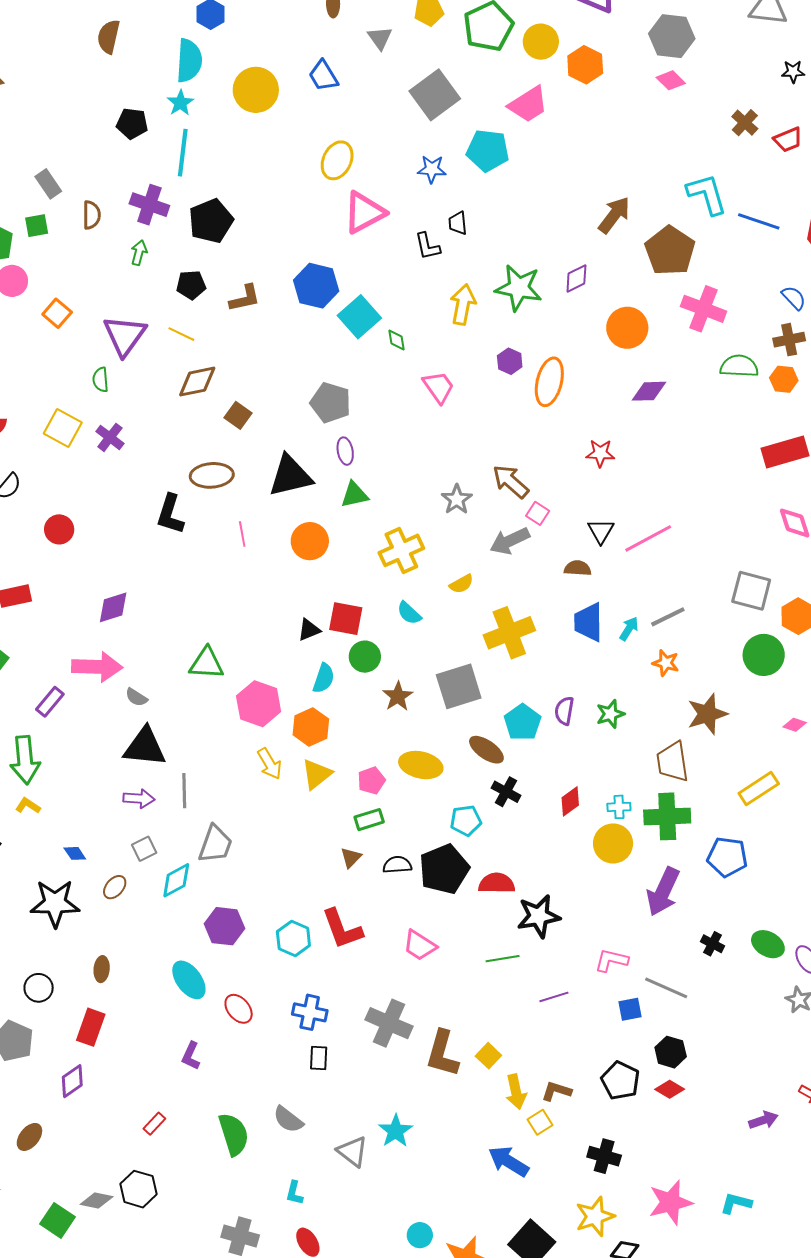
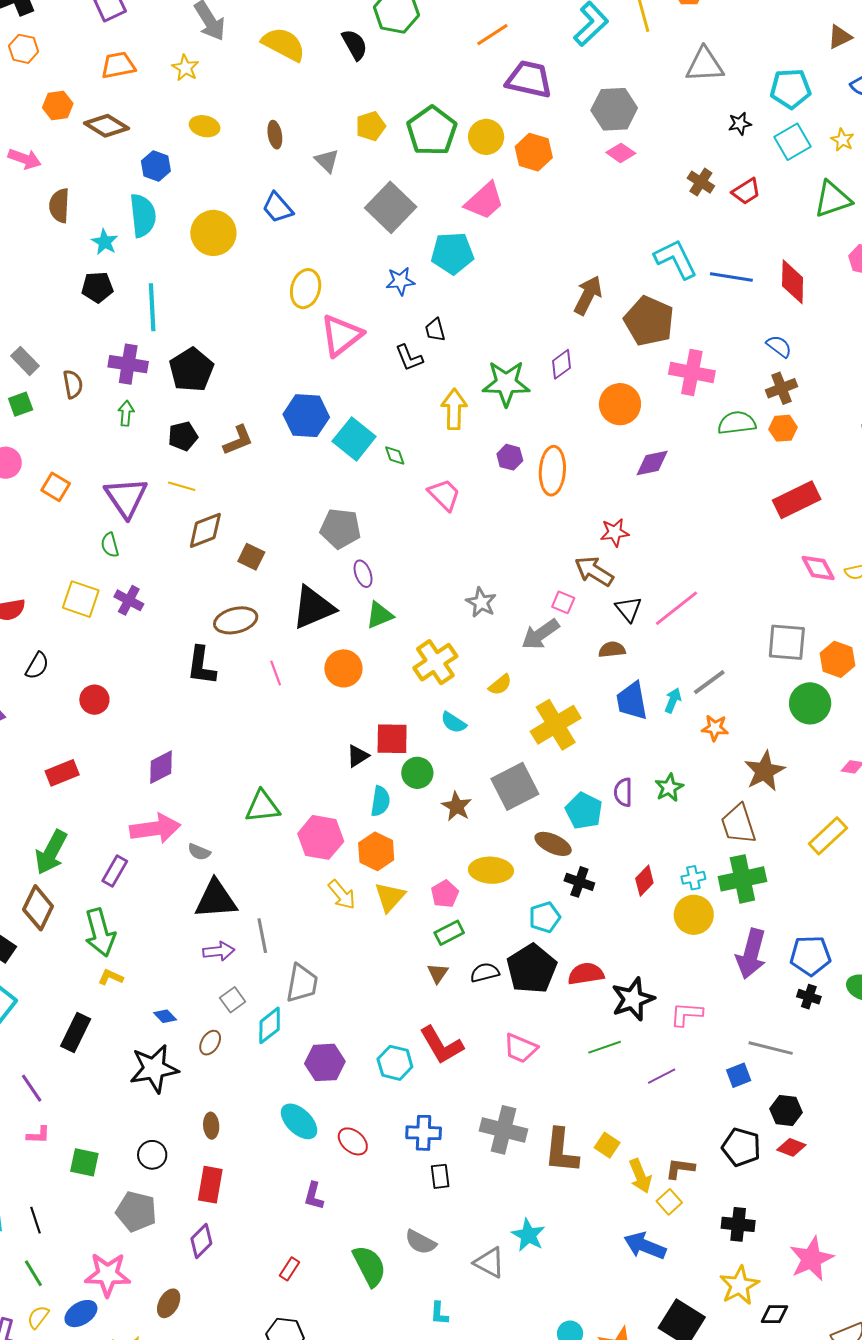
cyan star: (180, 103) -> (105, 242), moved
brown arrow: (511, 482) -> (594, 571), moved
blue pentagon: (727, 857) -> (810, 956), moved
pink L-shape: (611, 960) -> (686, 1014), moved

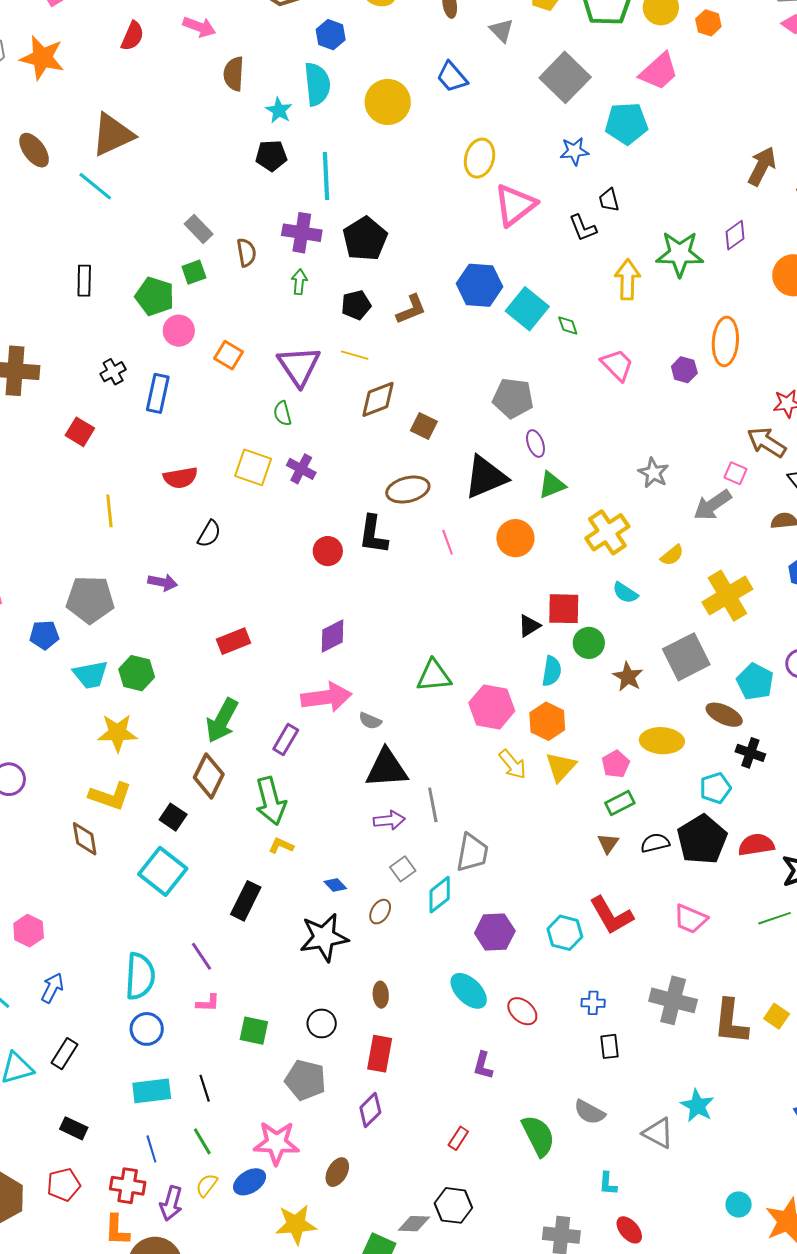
orange hexagon: (534, 152) -> (708, 23), size x0.7
purple hexagon: (510, 457) -> (684, 370), moved
red circle: (94, 700) -> (328, 551), moved
blue cross: (424, 1133) -> (593, 1003), size x0.7

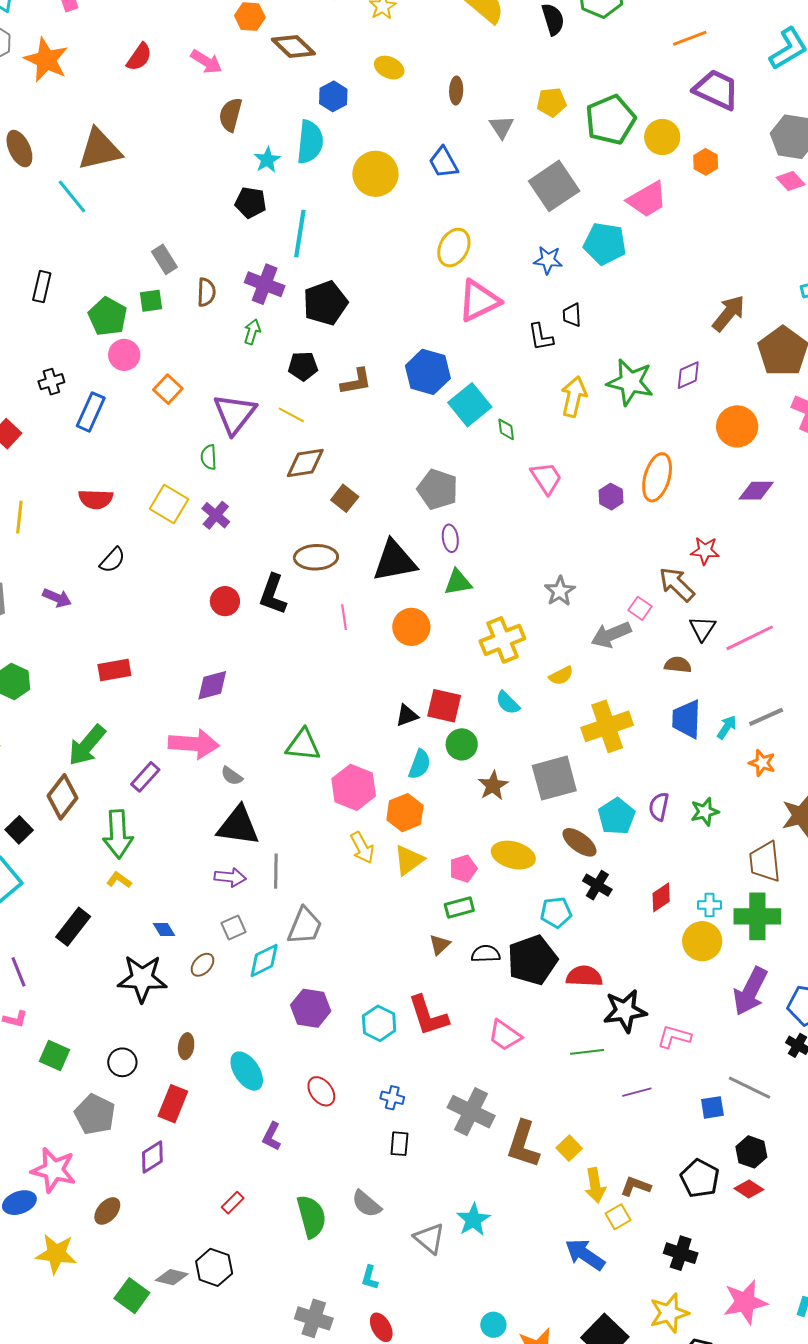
cyan ellipse: (469, 991) -> (247, 1071), moved

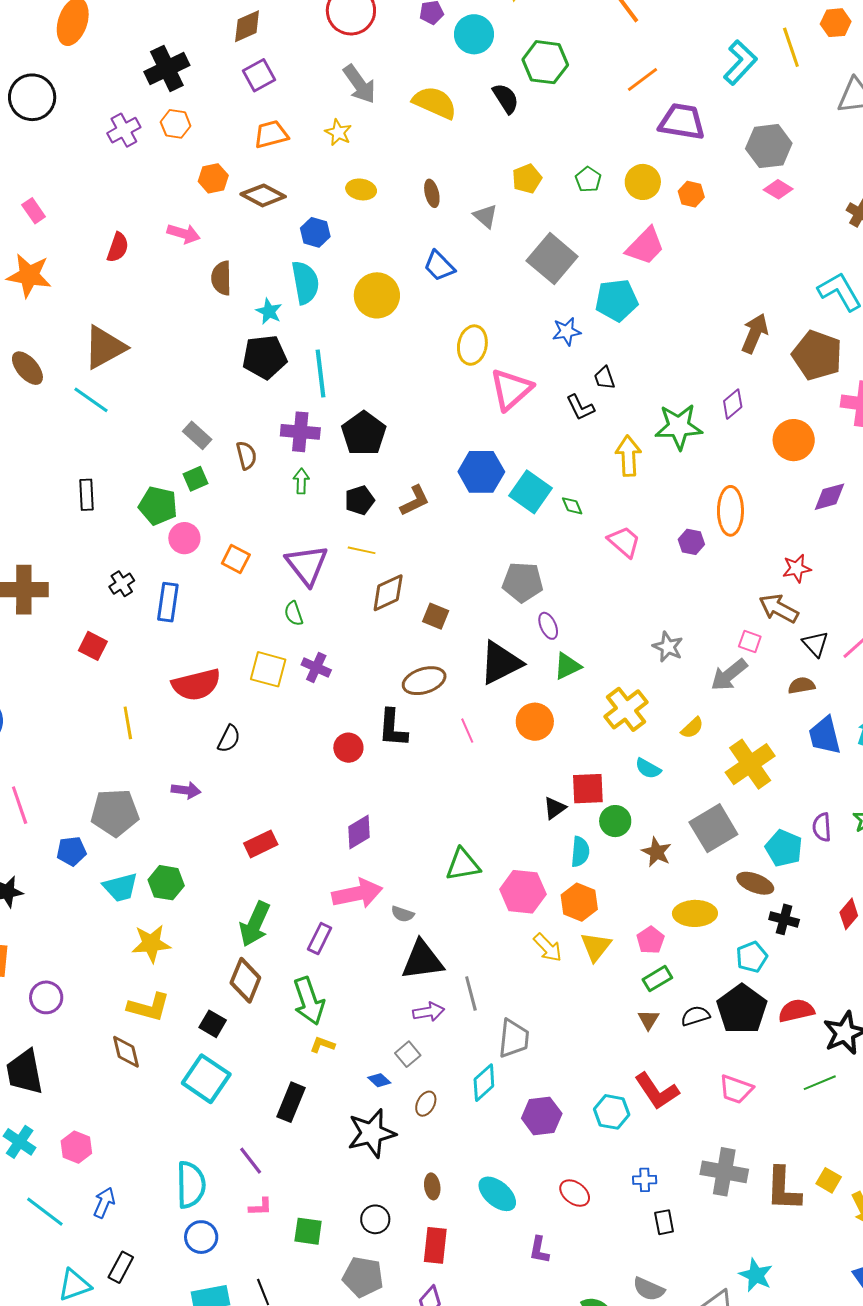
green pentagon: (610, 120) -> (588, 179), size x0.5
black pentagon: (251, 203) -> (265, 357), size x1.4
red semicircle: (96, 499) -> (196, 685), size x1.4
gray square: (233, 928) -> (408, 1054), moved

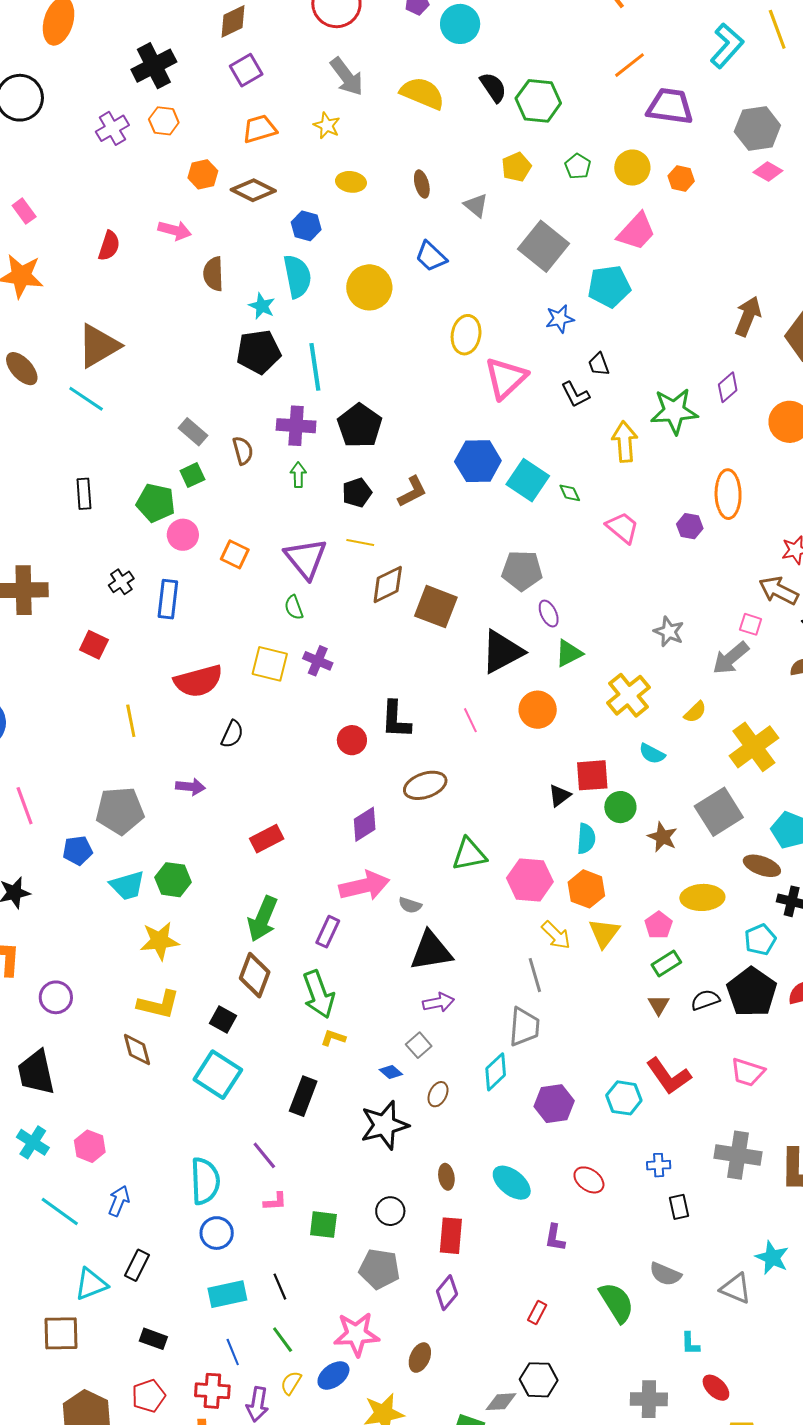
green hexagon: (545, 62) -> (538, 101), moved
brown square: (436, 616) -> (436, 607), size x1.6
brown ellipse: (424, 681) -> (425, 785), moved
gray line: (471, 993) -> (535, 975), moved

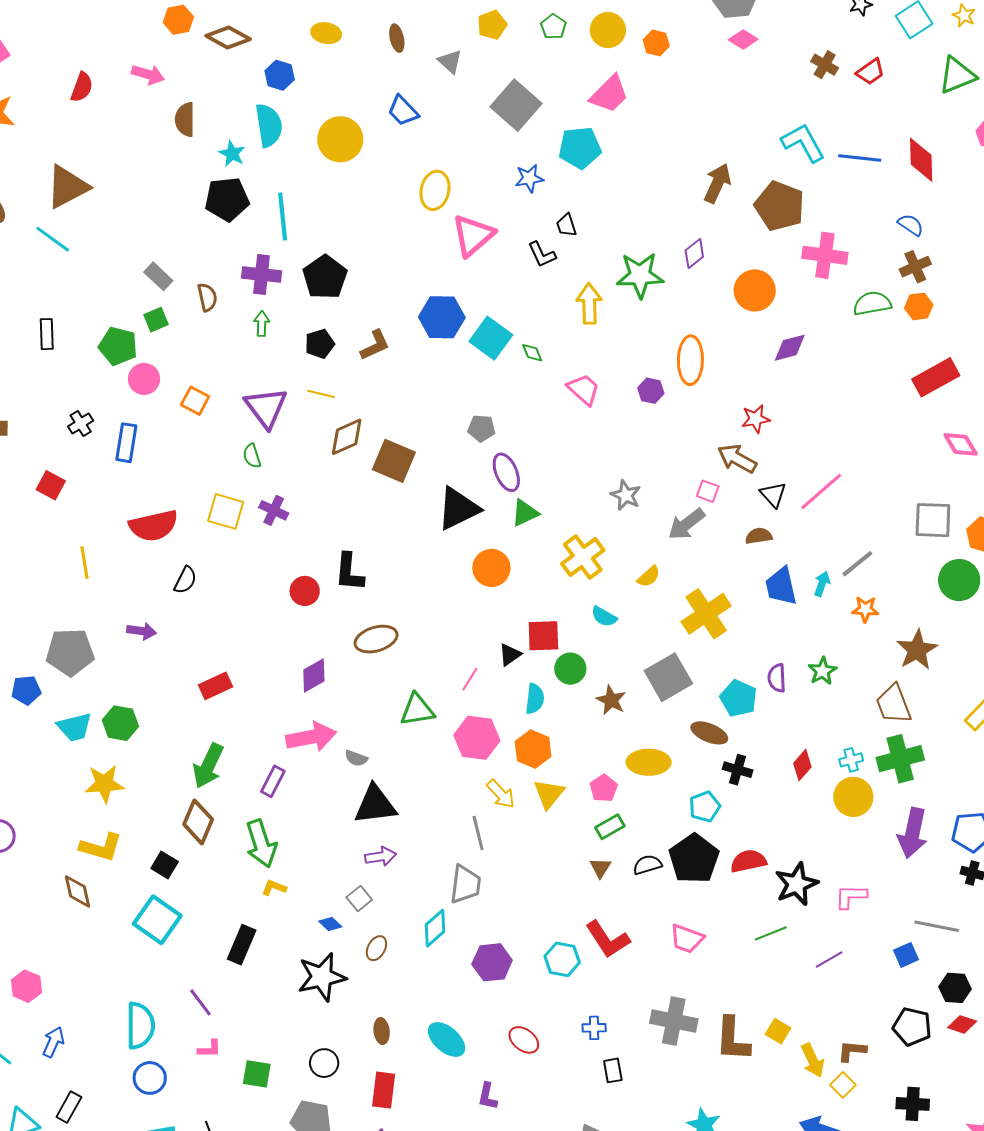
gray pentagon: (522, 571) -> (481, 428), size x0.7
purple ellipse: (549, 614) -> (506, 472), size x1.4
pink line: (470, 720) -> (470, 679), moved, turned 55

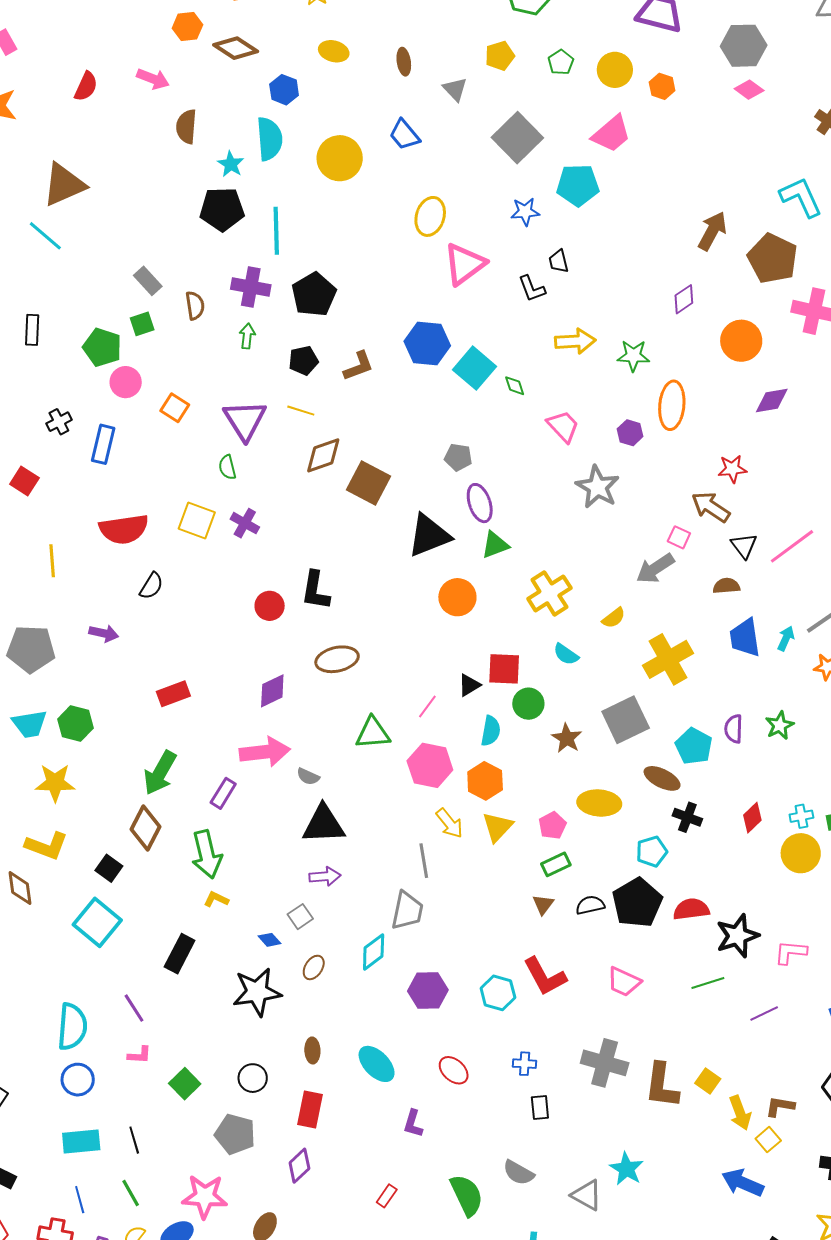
green star: (640, 275) -> (633, 356), moved, size x0.7
yellow arrow: (589, 304) -> (575, 341), turned 84
gray star: (626, 495) -> (598, 487), moved, size x1.4
green square: (257, 1074) -> (185, 1084), turned 32

